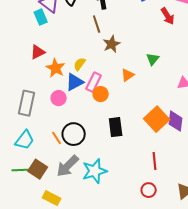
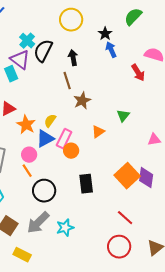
orange line: (57, 138) -> (27, 171), moved
red line: (155, 161) -> (125, 218), turned -42
cyan star: (95, 171) -> (65, 228), size x0.7
red circle: (149, 190) -> (119, 247), size x1.5

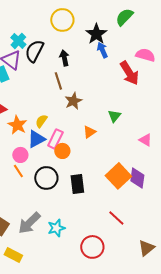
black star: (105, 34) -> (96, 34), size x1.5
red arrow: (138, 73) -> (129, 73), size x1.4
pink triangle: (154, 140) -> (145, 140), turned 40
black circle: (44, 191) -> (46, 178), moved
red circle: (119, 247) -> (92, 247), moved

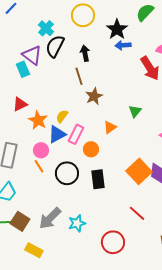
cyan cross: (18, 41) -> (46, 28), moved
blue arrow: (102, 50) -> (123, 45), turned -70
orange circle: (62, 151) -> (91, 149), moved

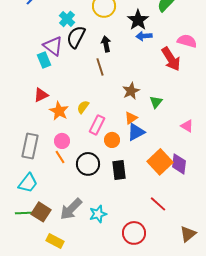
brown star: (94, 96) -> (131, 91), moved
blue triangle: (57, 134) -> (136, 132), moved

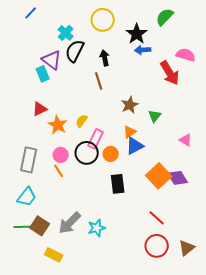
black circle: (88, 164) -> (87, 153), moved
purple diamond: (179, 164) -> (178, 178), turned -40
red circle: (134, 233) -> (157, 246), moved

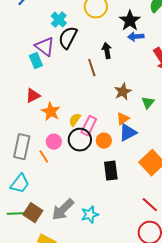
black arrow: (105, 58) -> (107, 51), moved
yellow semicircle: (82, 121) -> (75, 120), moved
orange line: (59, 171) -> (44, 157), moved

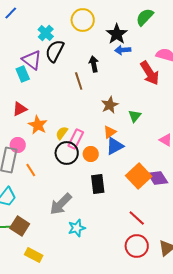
pink circle: (54, 142) -> (18, 145), moved
gray arrow: (63, 210) -> (61, 204), moved

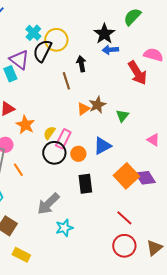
yellow circle: (83, 20) -> (56, 40), moved
orange triangle: (110, 132) -> (83, 109), moved

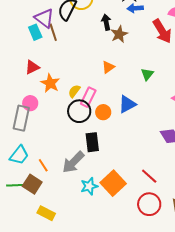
brown line: (66, 81) -> (53, 32), moved
brown star: (97, 105) -> (119, 34), moved
orange line: (18, 170) -> (43, 165), moved
orange square: (126, 176) -> (113, 183), moved
black rectangle: (85, 184) -> (92, 142), moved

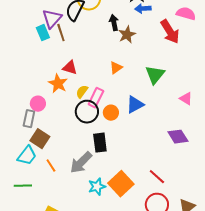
purple triangle: (44, 18) -> (52, 19), turned 35
red triangle: (32, 67) -> (70, 68), moved, turned 42
green triangle: (147, 74) -> (155, 75), size x1.5
gray rectangle: (21, 118) -> (29, 119), size x0.7
brown square: (32, 184) -> (40, 139), moved

